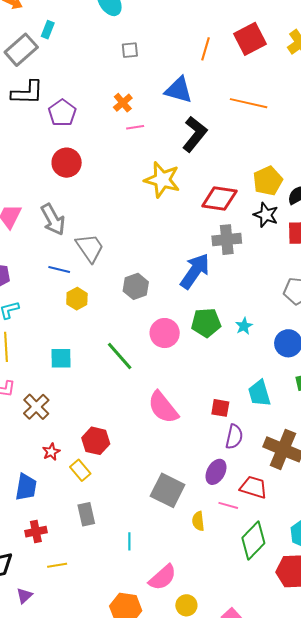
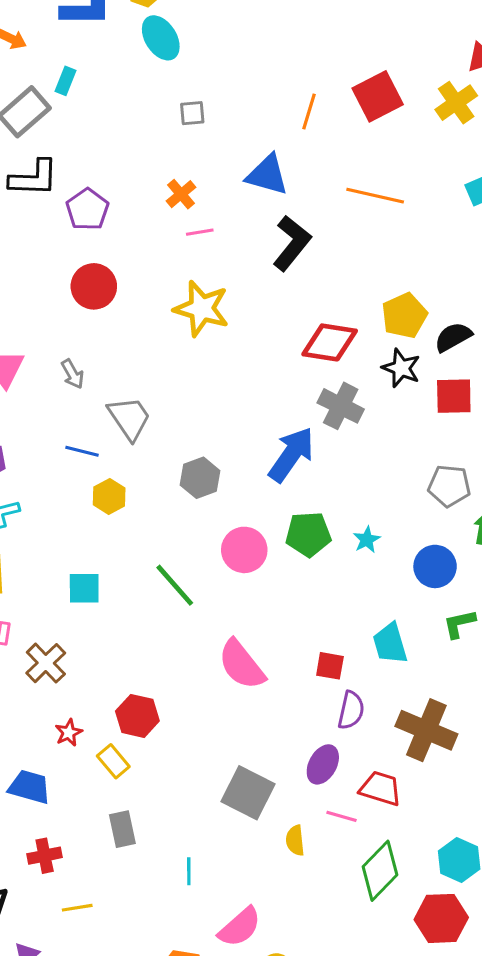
yellow star: (162, 180) -> (202, 309), moved
gray arrow: (53, 219) -> (72, 374), size x0.6
gray cross: (227, 240) -> (341, 406), turned 32
blue trapezoid: (26, 487) -> (29, 787), turned -84

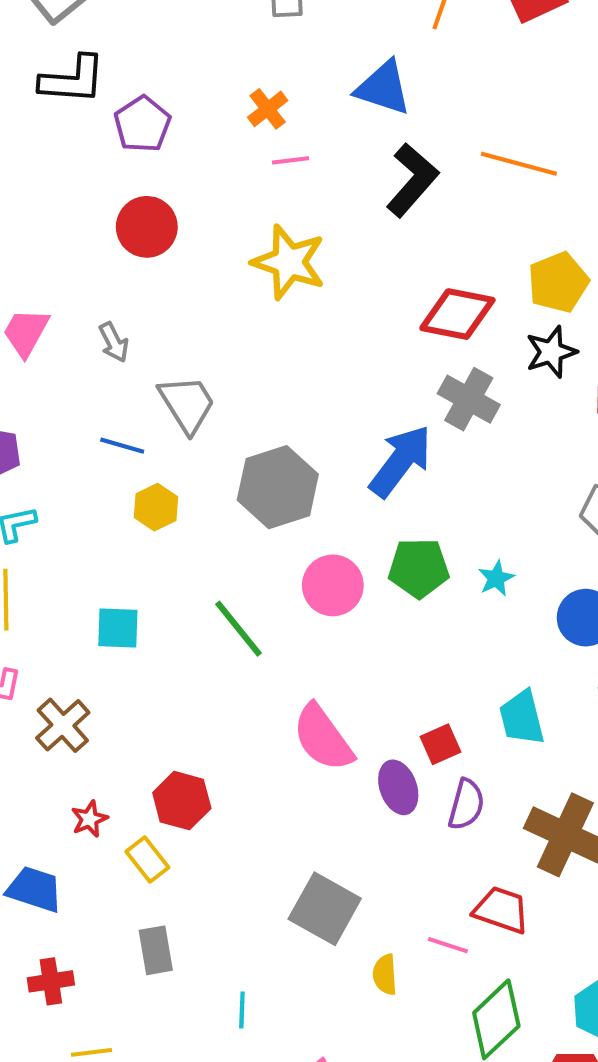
orange line: (375, 196) -> (519, 164), moved
black star: (401, 368) -> (551, 352), turned 30
gray hexagon: (200, 478) -> (278, 487), size x1.5
red square: (330, 666) -> (441, 744), turned -36
purple ellipse: (323, 764) -> (398, 787), moved, turned -51

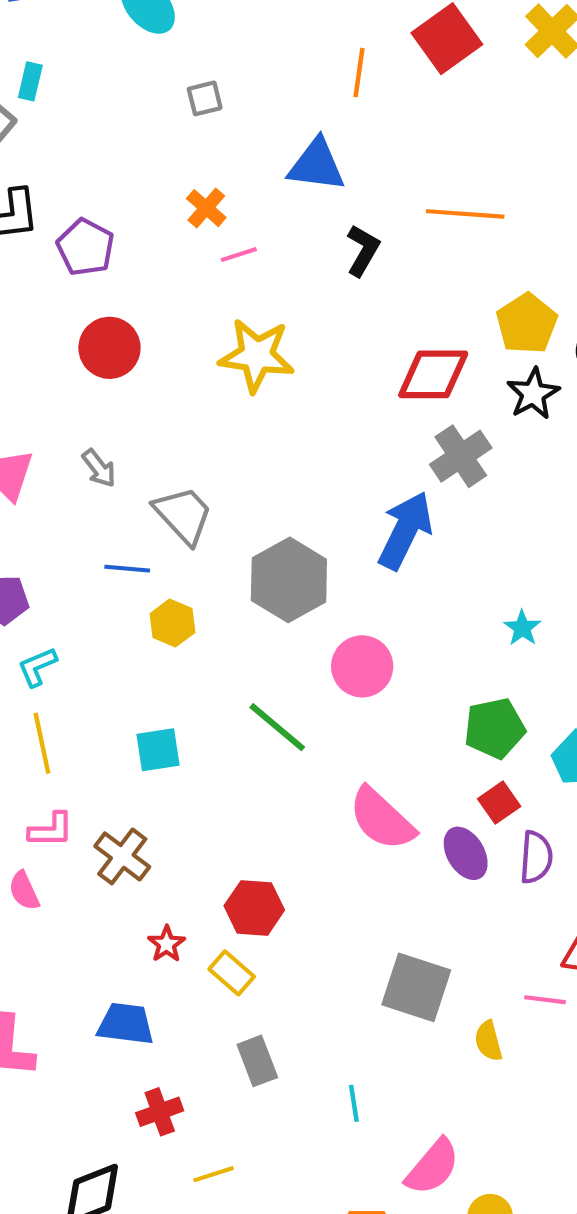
black L-shape: (412, 180) -> (363, 250), size x0.7
gray cross: (469, 399) -> (461, 456), turned 38
green pentagon: (419, 568) -> (495, 728), moved

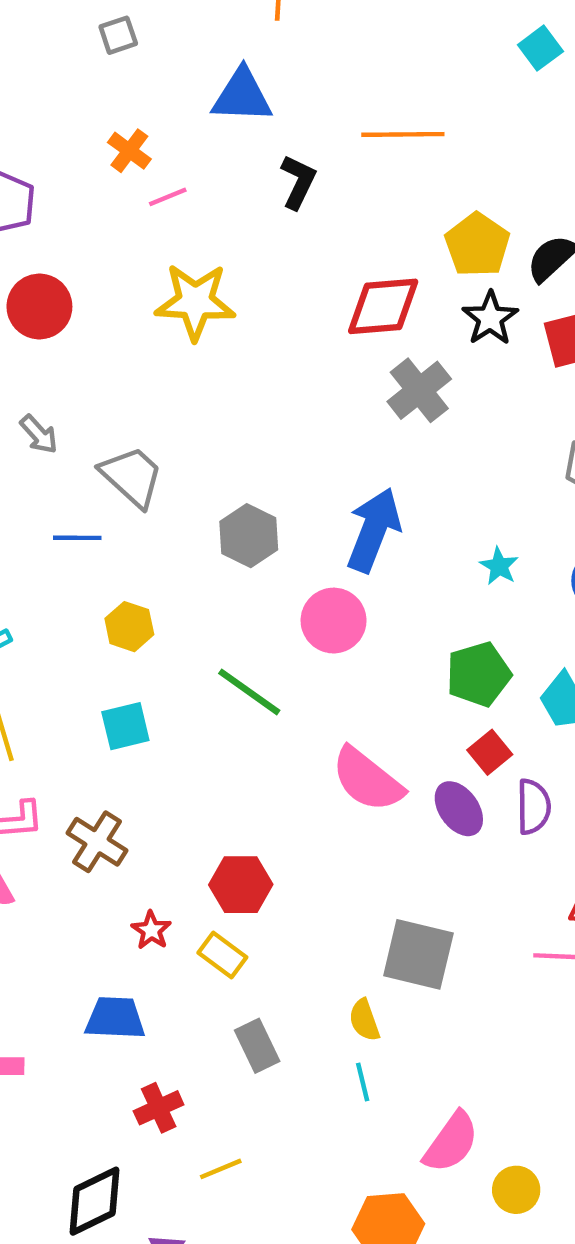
blue arrow: (405, 530) -> (374, 530), moved
gray hexagon: (289, 580) -> (249, 536), size x0.7
yellow hexagon: (172, 623) -> (129, 627), moved
yellow semicircle: (488, 1041) -> (364, 1020), moved

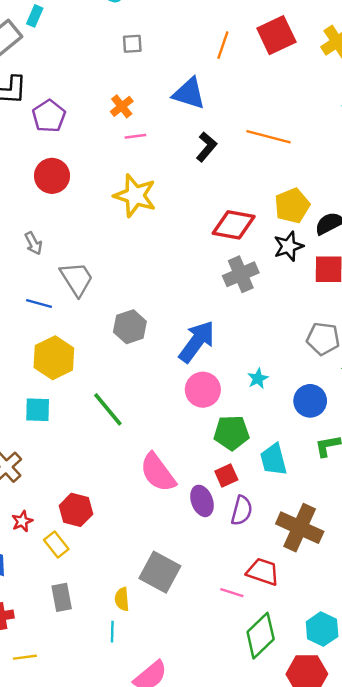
pink circle: (334, 621) -> (203, 390), moved
yellow hexagon: (129, 627) -> (54, 358), size x1.6

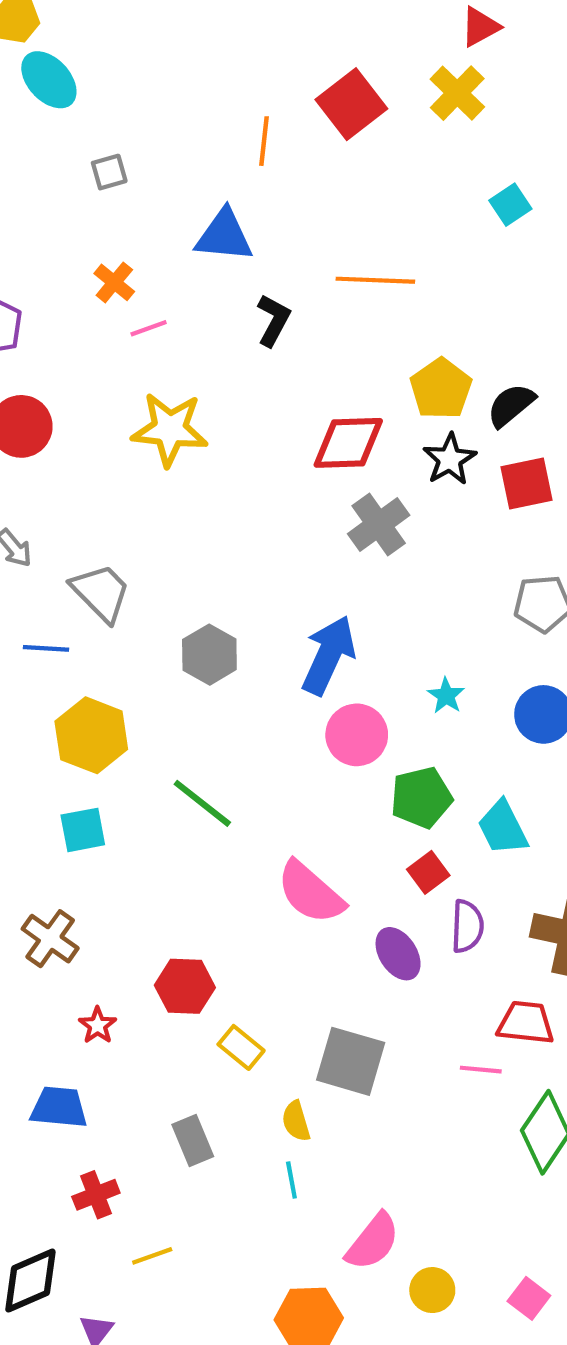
purple ellipse: (202, 501) -> (398, 954), moved
yellow rectangle: (56, 545) -> (241, 1047), moved

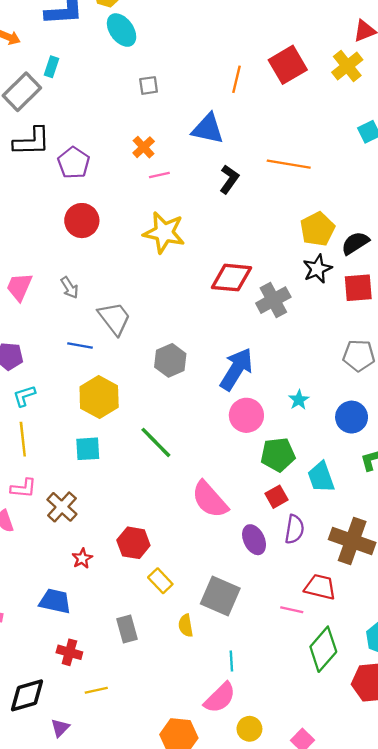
red diamond: (348, 443) -> (231, 278), moved
cyan line: (291, 1180) -> (231, 661), moved
red cross: (96, 1195) -> (69, 652), turned 30

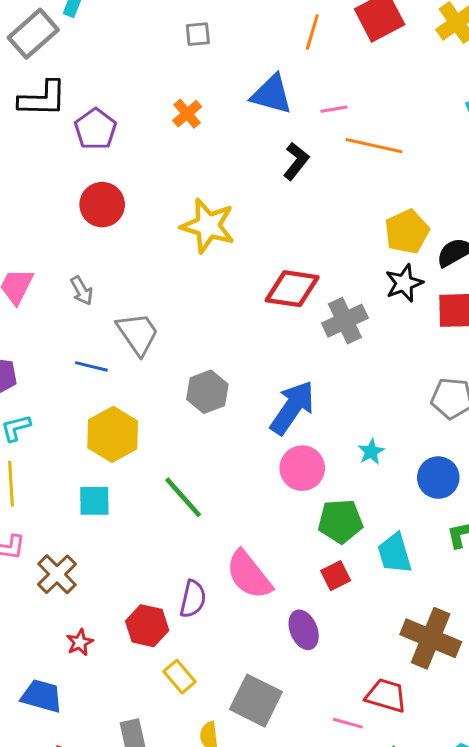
pink line: (159, 175) -> (334, 109), moved
purple semicircle: (294, 529) -> (193, 599), moved

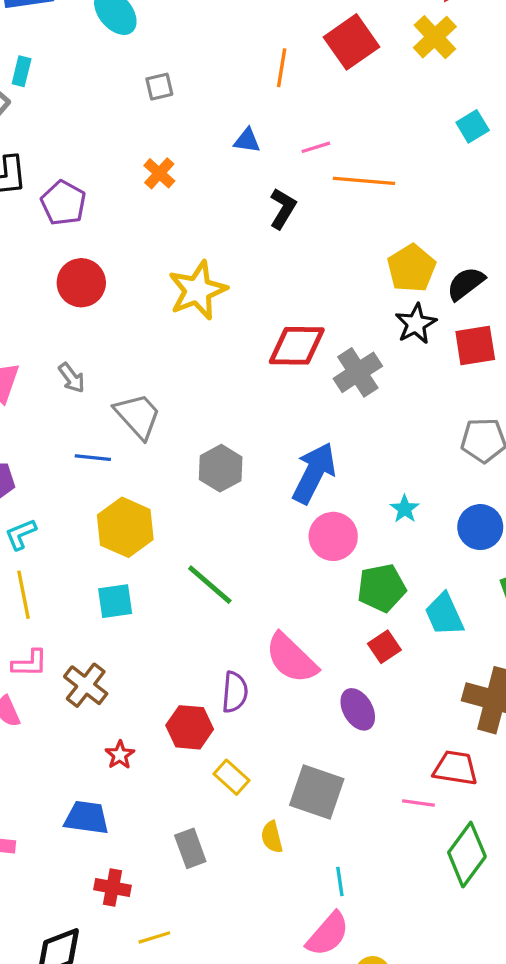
blue triangle: (272, 94) -> (247, 140), size x0.6
yellow star: (208, 226) -> (198, 290), turned -30

